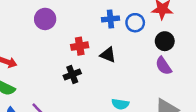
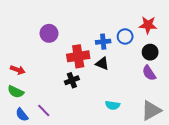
blue cross: (110, 19) -> (103, 42), moved
red cross: (80, 46) -> (78, 56), size x1.5

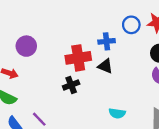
purple circle: (49, 33) -> (26, 46), moved
blue circle: (125, 36) -> (131, 25), moved

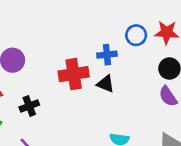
black cross: (71, 85) -> (29, 106), moved

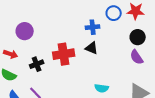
red cross: (74, 74) -> (64, 54), moved

